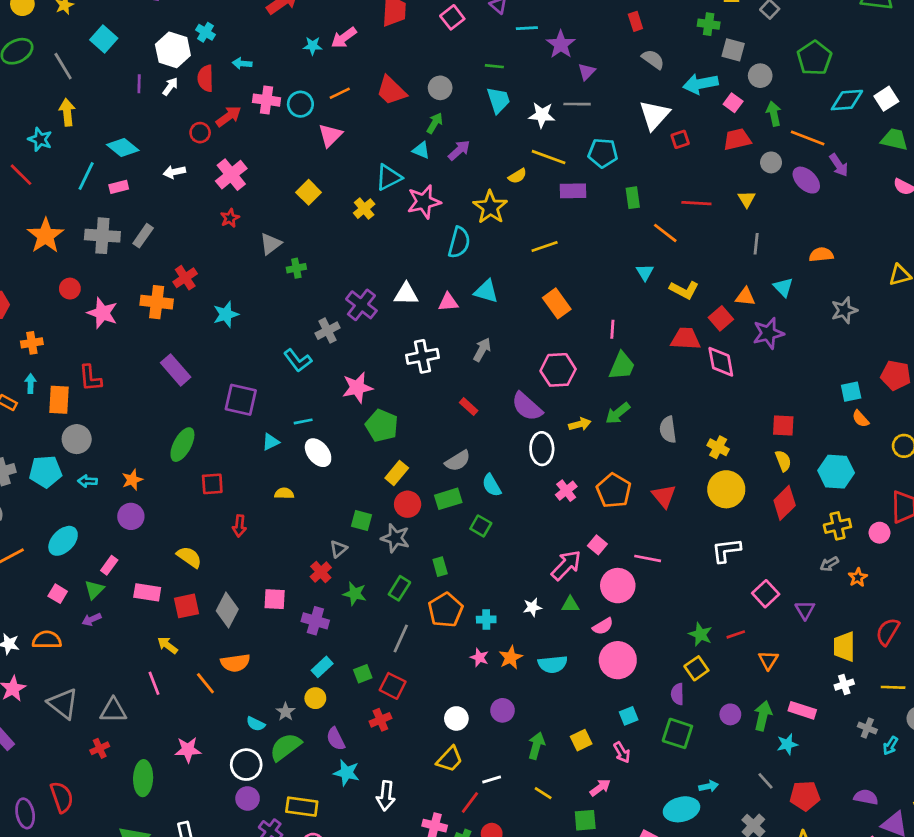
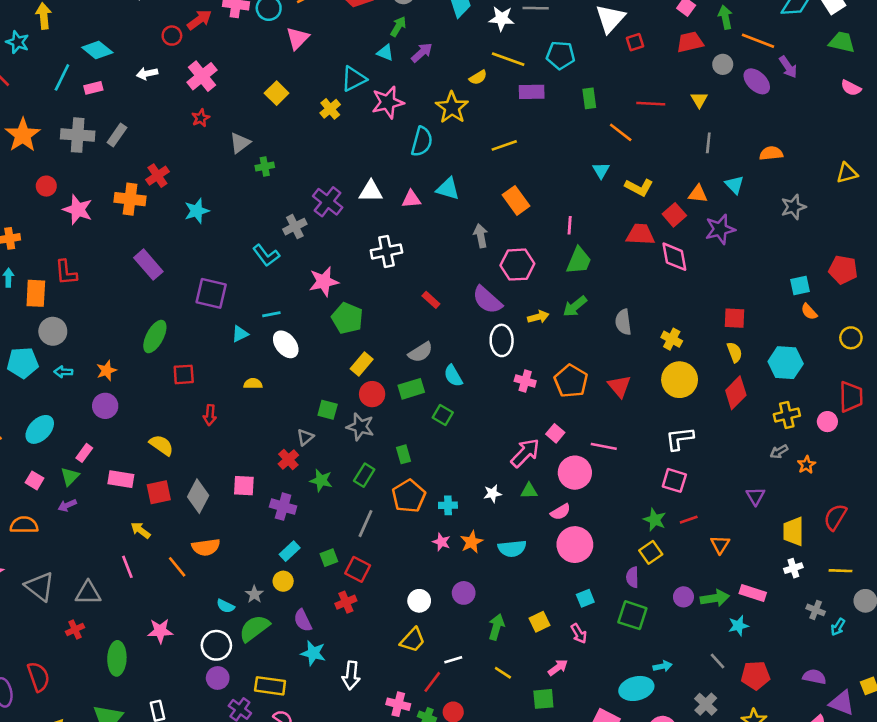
gray arrow: (482, 350) -> (481, 236), moved, turned -40
pink cross: (566, 491) -> (525, 381), turned -36
pink square: (766, 594) -> (674, 480), moved, turned -30
green arrow: (763, 716) -> (715, 598), turned 68

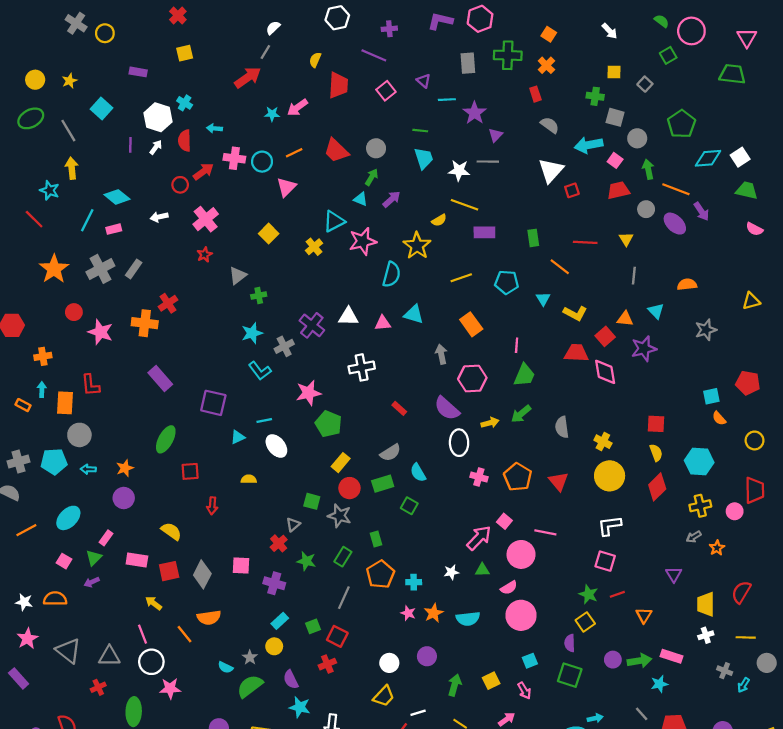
cyan pentagon: (560, 55) -> (507, 282), moved
gray cross: (78, 135) -> (100, 269), turned -32
cyan star: (197, 211) -> (252, 333), moved
white circle: (216, 645) -> (151, 662), moved

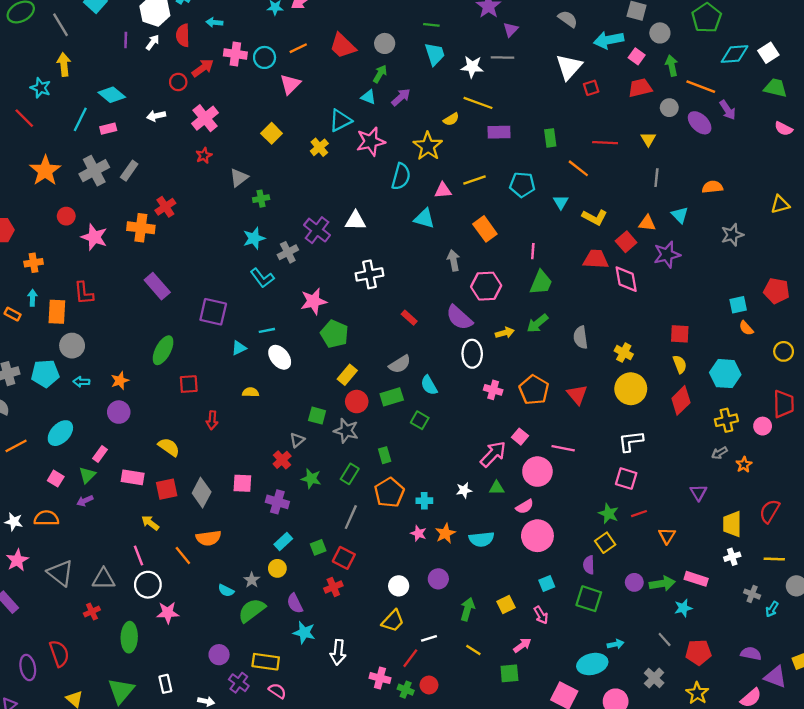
pink triangle: (383, 323) -> (443, 190), moved

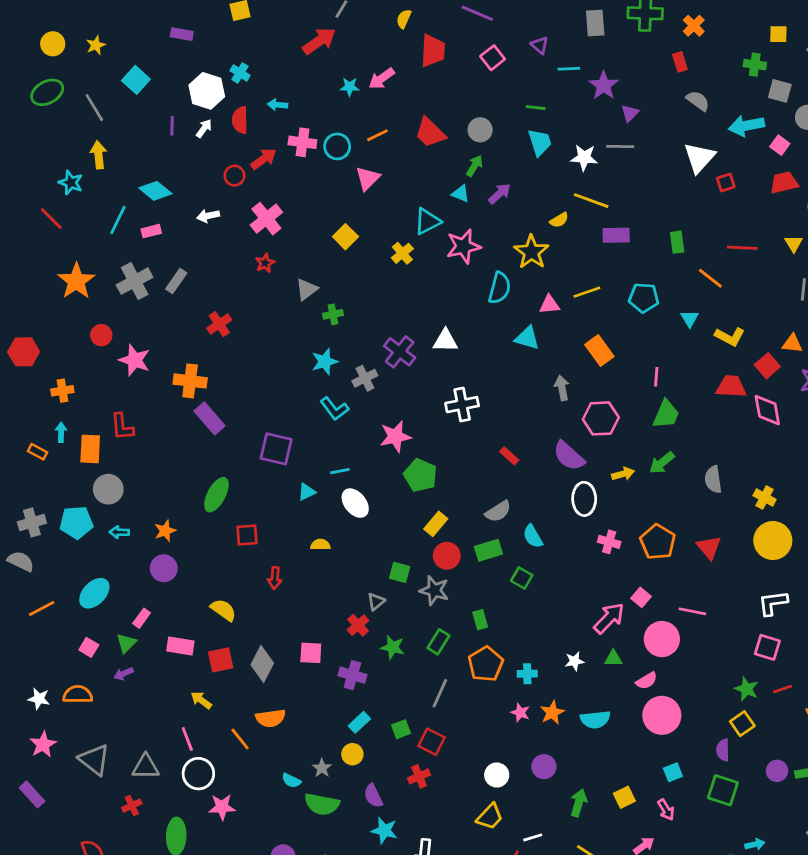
orange cross: (141, 228) -> (190, 381), moved
green semicircle: (252, 610) -> (322, 804), turned -132

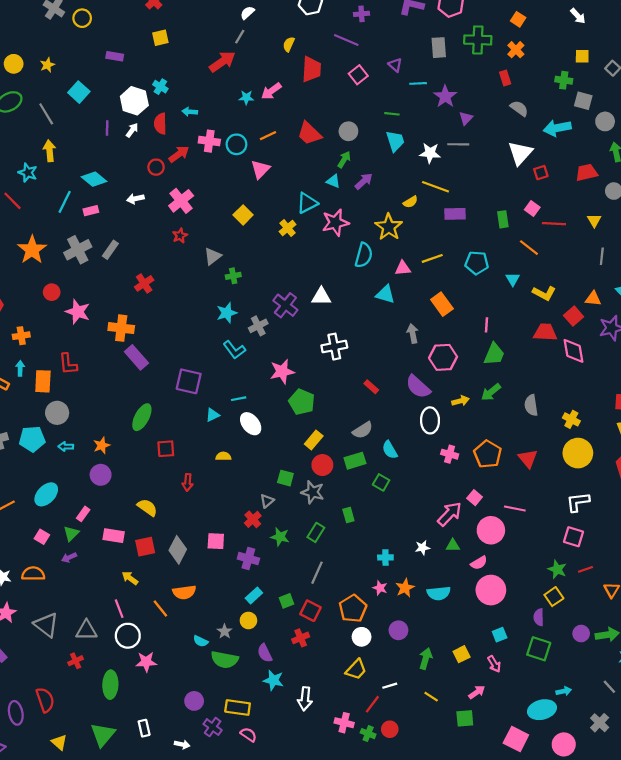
pink square: (780, 145) -> (532, 208), moved
orange pentagon: (486, 664) -> (353, 609), moved

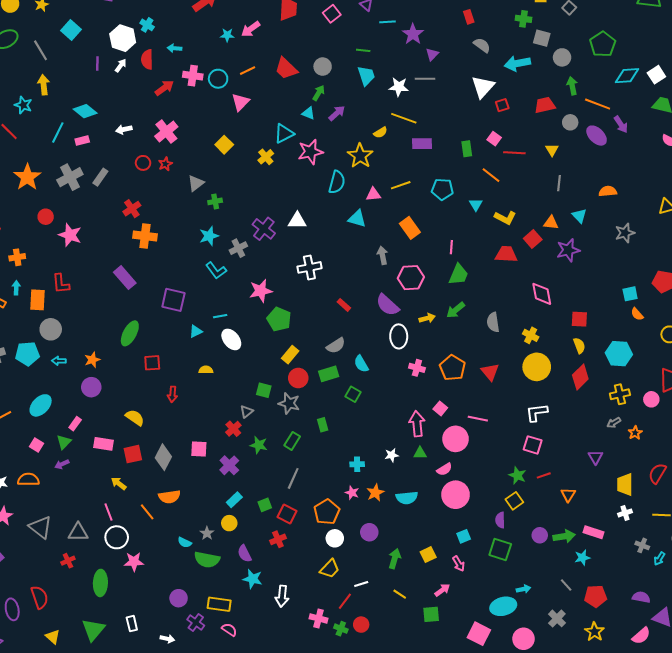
red circle: (156, 167) -> (143, 163), moved
orange cross: (121, 328) -> (145, 236), moved
pink diamond: (574, 351) -> (542, 294), moved
pink arrow: (450, 514) -> (417, 424), turned -50
purple cross: (248, 559) -> (229, 465), turned 30

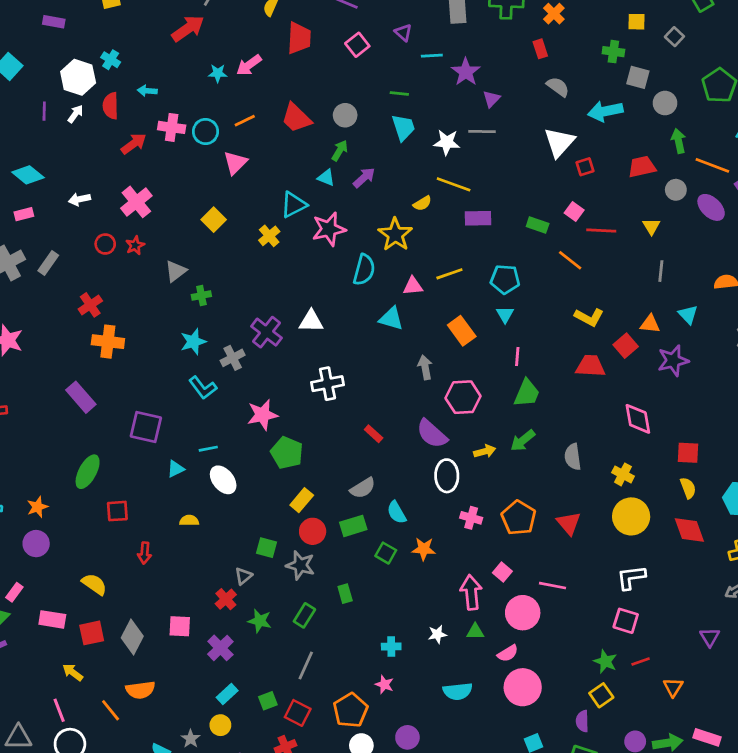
green rectangle: (467, 149) -> (538, 225), turned -63
cyan triangle: (476, 205) -> (505, 314), moved
red diamond: (580, 377) -> (689, 530), turned -65
orange star: (375, 493) -> (424, 549), moved, turned 30

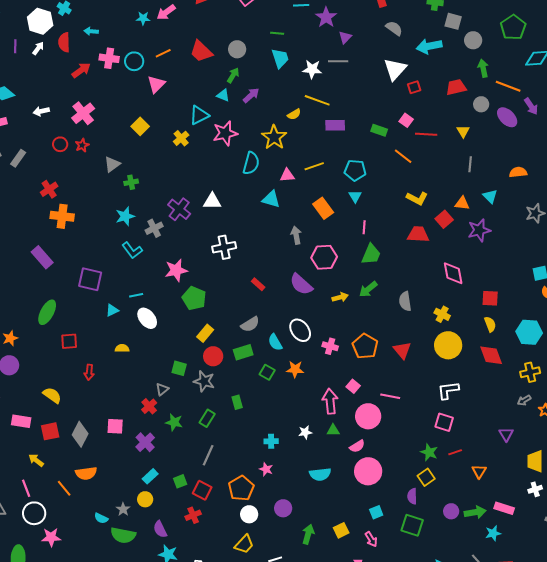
white ellipse: (447, 476) -> (300, 330), moved, turned -35

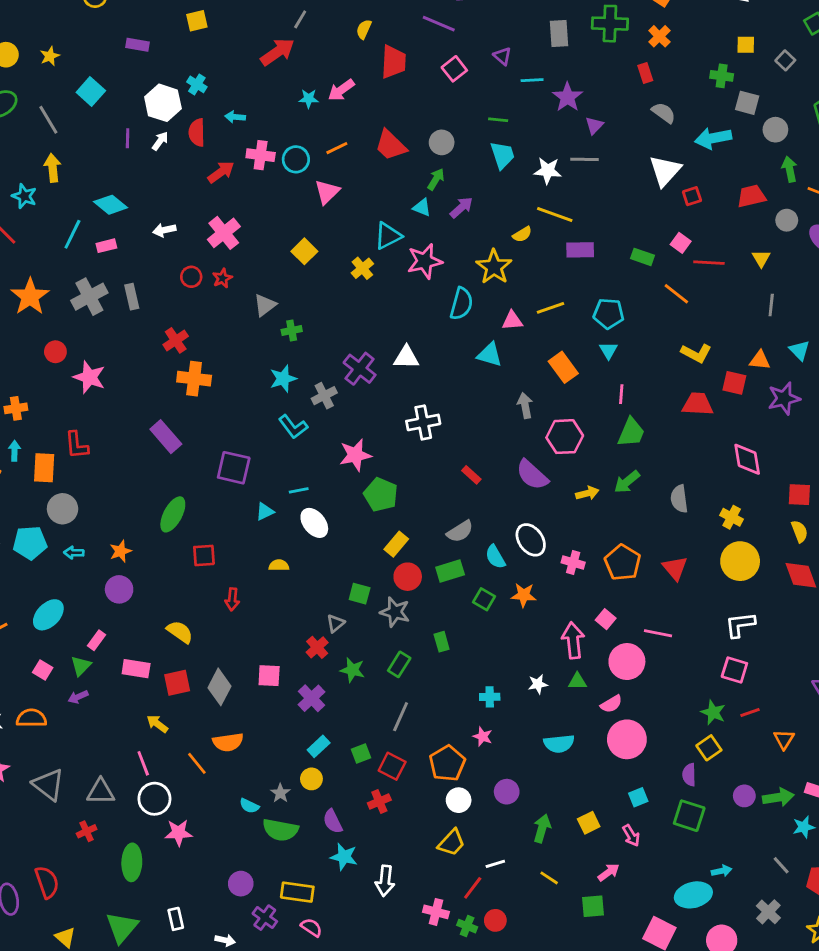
gray rectangle: (18, 158) -> (132, 297), turned -48
red square: (444, 219) -> (734, 383), turned -36

